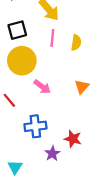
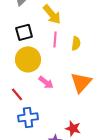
orange triangle: (82, 87) -> (81, 82), size x1.6
blue cross: (35, 126) -> (28, 117), moved

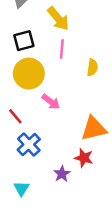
yellow semicircle: (76, 43) -> (92, 67), moved
orange triangle: (81, 82) -> (94, 129), moved, turned 35
blue cross: (28, 117) -> (29, 144), turned -36

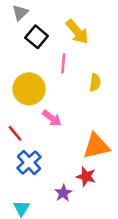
yellow arrow: (58, 19) -> (77, 32), moved
black square: (24, 41) -> (37, 37), moved, turned -35

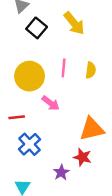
pink line: (63, 63) -> (64, 68), moved
red line: (15, 133) -> (17, 117), turned -56

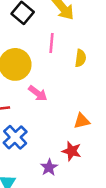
pink line: (64, 68) -> (52, 43), moved
orange triangle: (92, 129) -> (82, 121), size x0.6

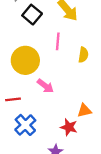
red star: (72, 151) -> (69, 127), moved

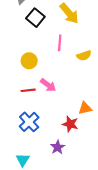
yellow semicircle: (83, 55) -> (84, 56), turned 64
yellow circle: (25, 60) -> (29, 61), size x0.6
red line: (13, 99) -> (28, 90), moved

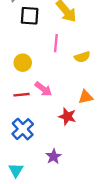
black square: (35, 18) -> (30, 16), turned -36
orange triangle: (85, 108) -> (86, 97), moved
red star: (70, 124) -> (67, 116), moved

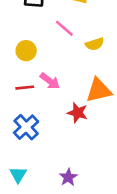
pink line: (56, 43) -> (64, 28), turned -54
orange triangle: (86, 97) -> (99, 90), size x1.5
purple star: (54, 156) -> (68, 177), moved

